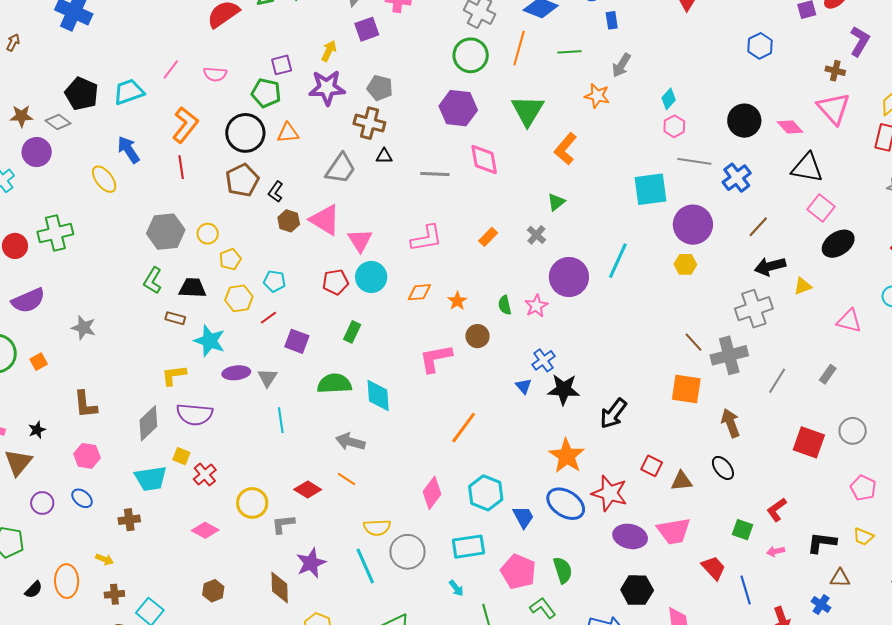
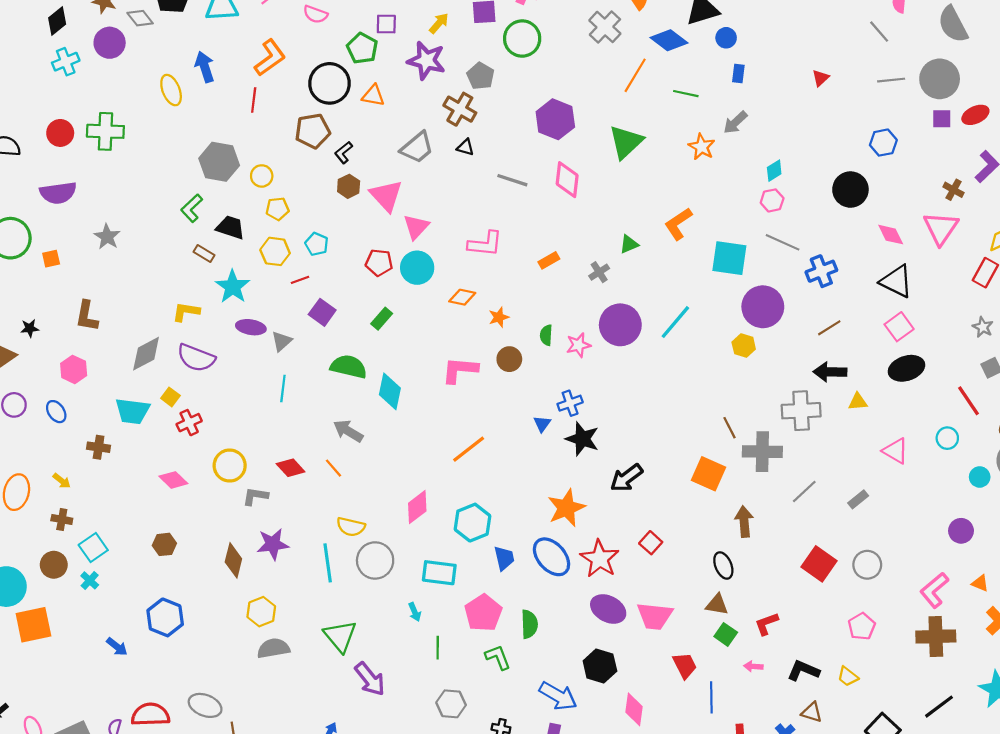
green circle: (471, 55) -> (522, 39), moved
black circle: (744, 121) -> (850, 190), moved
orange L-shape: (565, 149) -> (678, 224), moved
brown triangle: (682, 481) -> (717, 605), moved

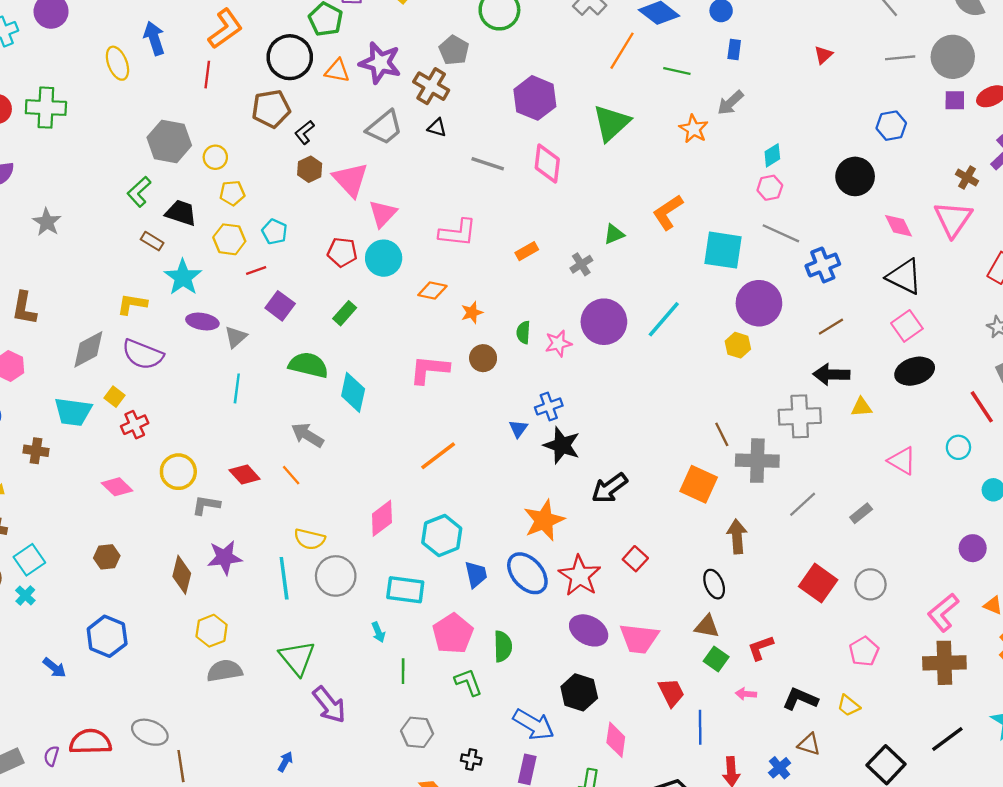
purple star: (426, 60) -> (380, 63), moved

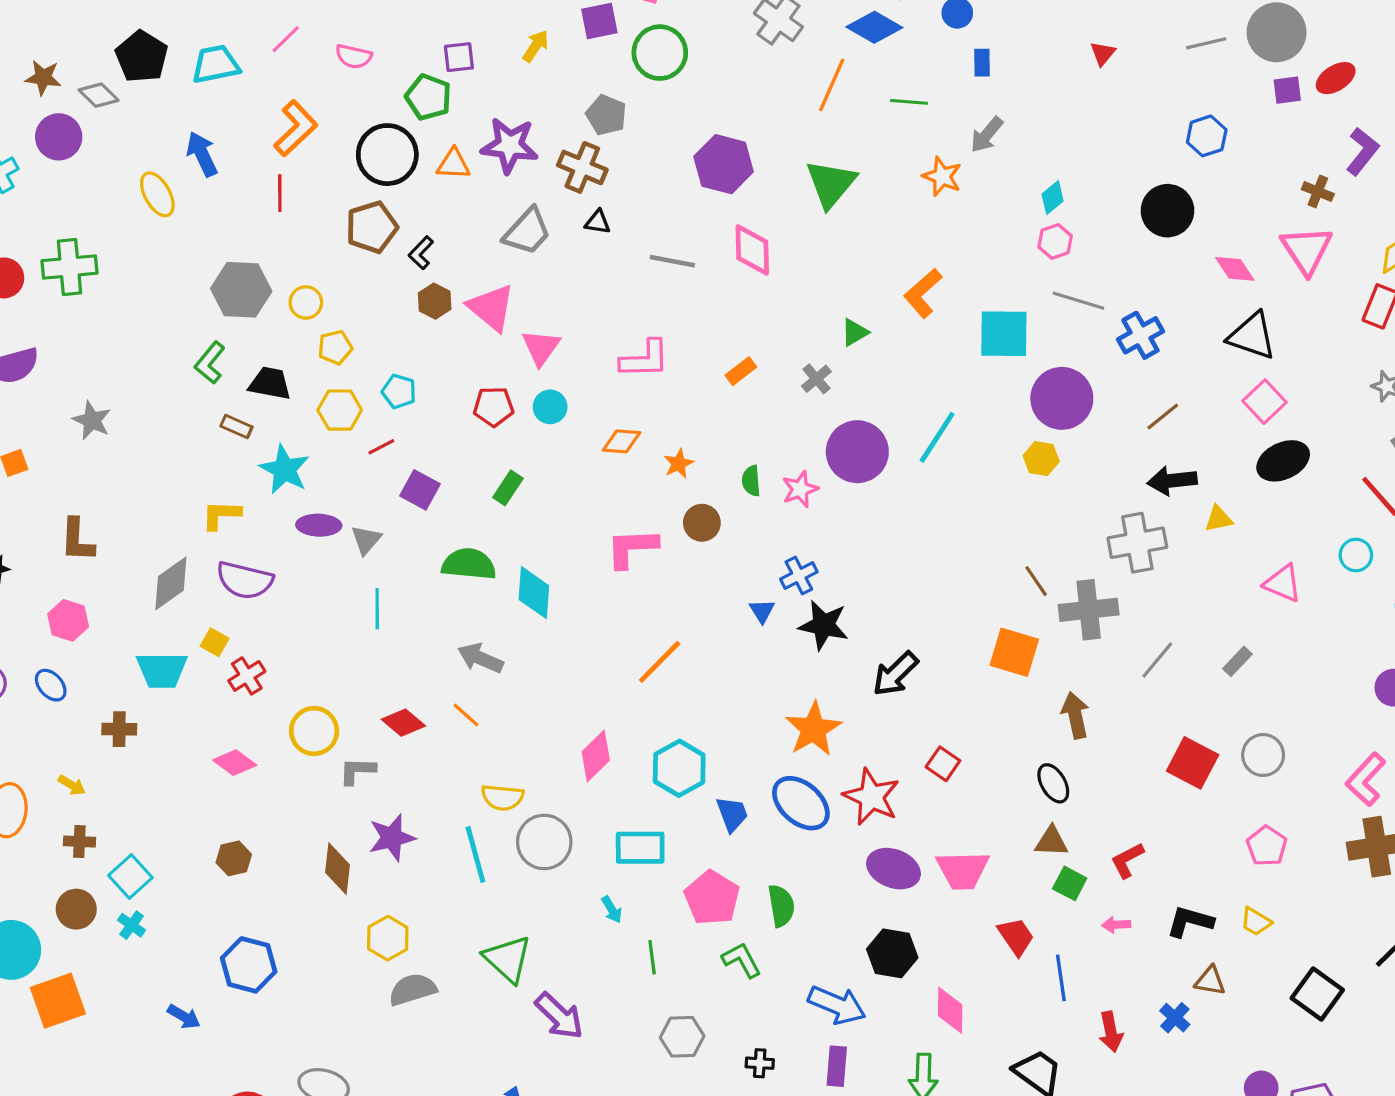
cyan circle: (384, 258) -> (550, 407), size x0.7

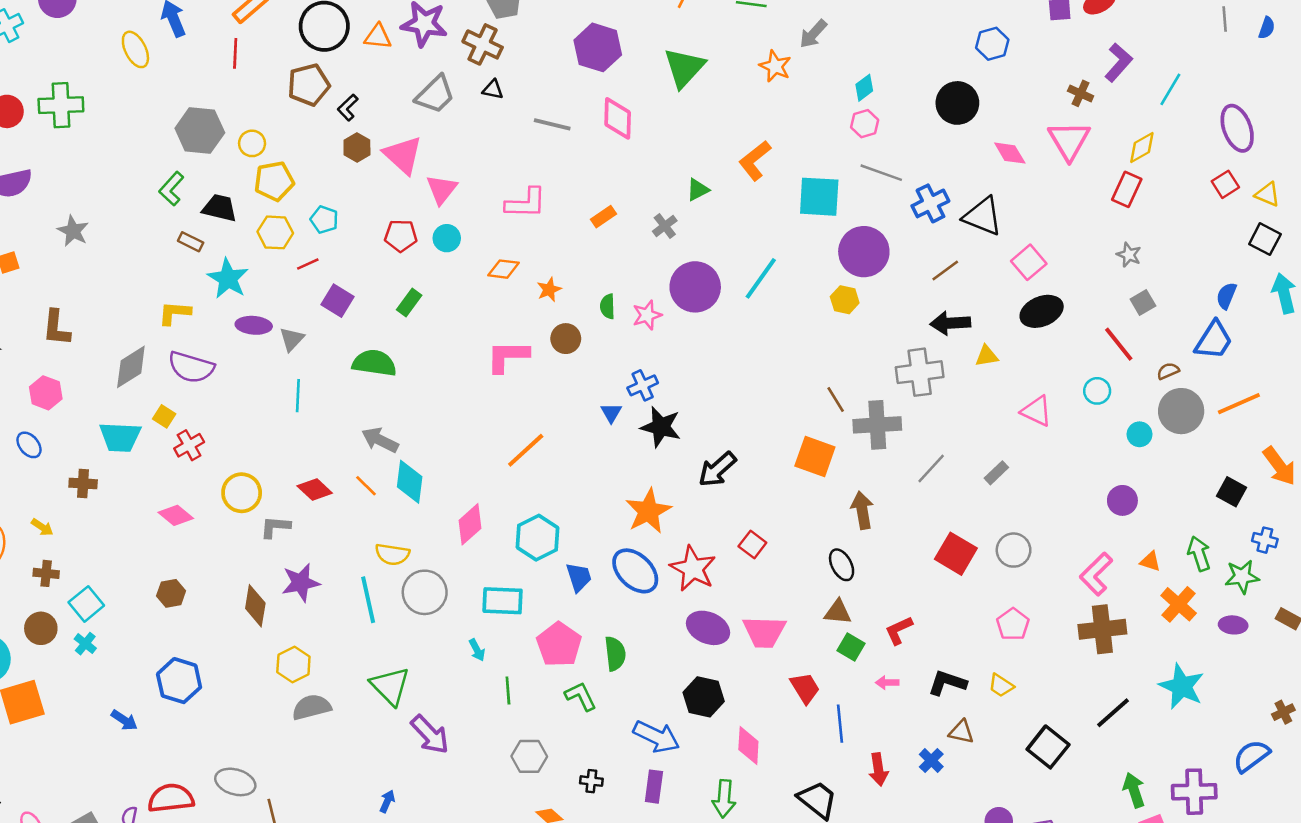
black triangle: (1252, 336) -> (983, 216), moved
yellow pentagon: (335, 347) -> (274, 181), size x1.4
cyan diamond: (534, 593) -> (410, 482), moved

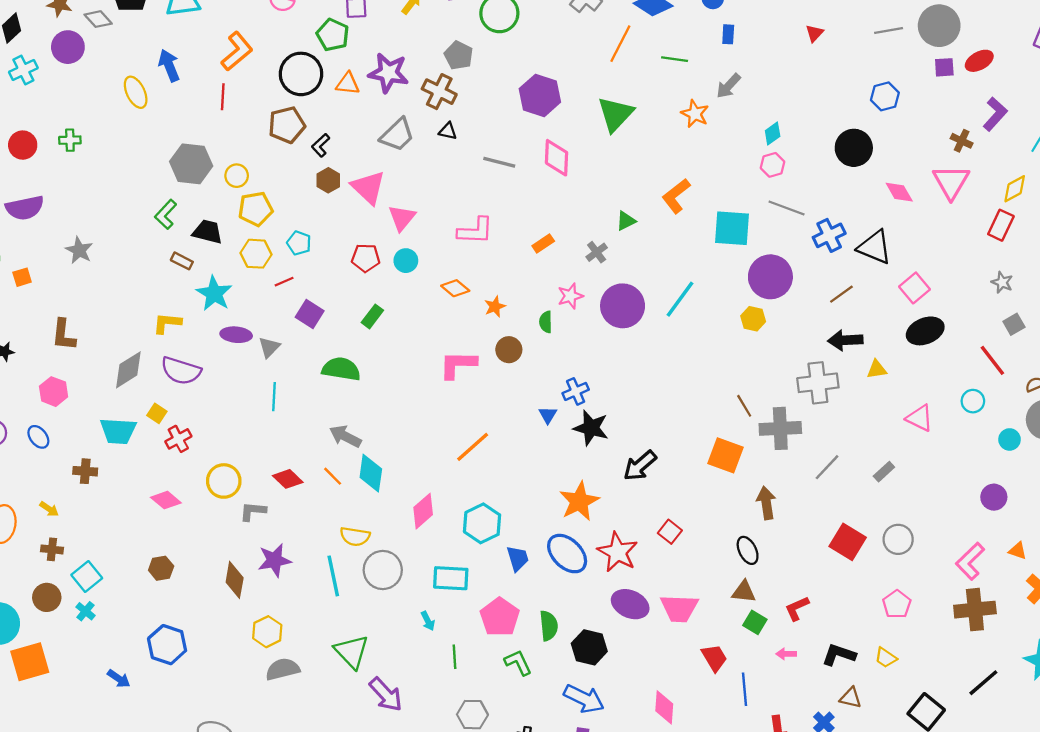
green cross: (61, 105) -> (70, 140), size x0.6
orange diamond: (504, 269) -> (455, 288), turned 32
pink star: (647, 315) -> (570, 296), moved
black hexagon: (704, 697) -> (589, 647), moved

